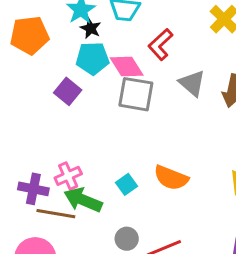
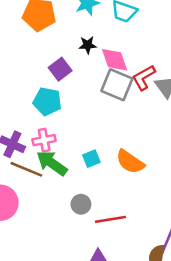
black star: (91, 28) -> (88, 45), moved, turned 30
red L-shape: (160, 45) -> (144, 77), moved
cyan pentagon: (93, 58) -> (47, 101), moved

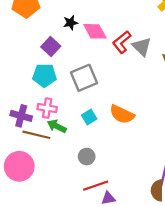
gray square: (117, 85) -> (84, 78), moved, turned -36
pink cross: (44, 140) -> (47, 108), turned 30
green arrow: (52, 163) -> (57, 126), size x0.7
red line: (110, 219) -> (96, 186), moved

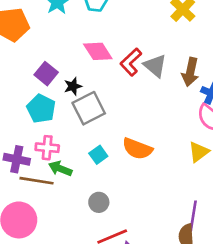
black star: (70, 23) -> (73, 86), moved
cyan pentagon: (44, 75) -> (41, 109), turned 30

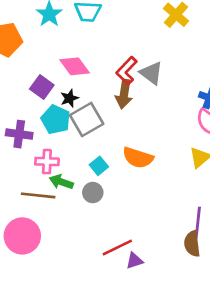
pink diamond: (98, 51) -> (75, 66), moved
brown arrow: (190, 72) -> (124, 94), moved
cyan pentagon: (41, 109) -> (56, 120), moved
purple cross: (17, 159) -> (19, 134), moved
gray circle: (99, 202) -> (93, 193), moved

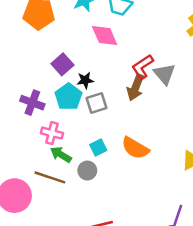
pink diamond: (75, 66) -> (105, 35), moved
gray square: (87, 119) -> (97, 103), size x0.7
brown line: (38, 195) -> (50, 177), moved

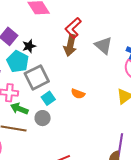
gray triangle: (165, 74) -> (103, 45), moved
gray square: (97, 103) -> (37, 77), moved, size x1.4
orange semicircle: (135, 148) -> (78, 94), size x0.6

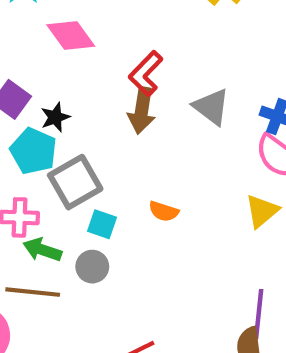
cyan square: (48, 98) -> (102, 224), turned -32

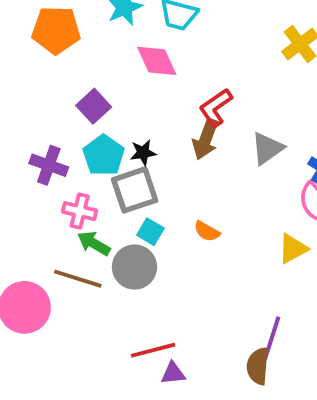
gray triangle: (211, 107) -> (267, 148), turned 36
black star: (55, 117) -> (143, 153), moved
gray circle: (92, 267) -> (134, 267), size x1.5

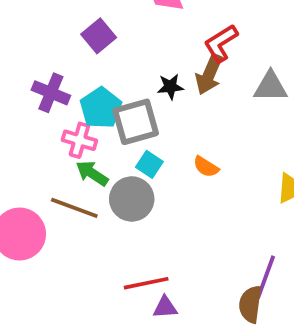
gray triangle: (267, 148) -> (271, 87), turned 33
black star: (143, 153) -> (170, 87), moved
cyan pentagon: (104, 155) -> (101, 108), moved

